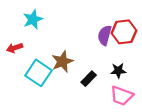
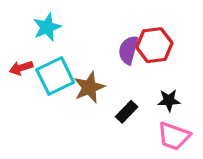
red hexagon: (124, 32) -> (154, 45), moved
purple semicircle: (105, 35) -> (128, 50), moved
cyan square: (39, 73) -> (55, 76), moved, turned 30

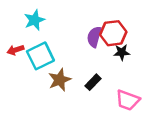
brown star: (89, 87) -> (60, 80), moved
black star: (169, 100) -> (122, 52), moved

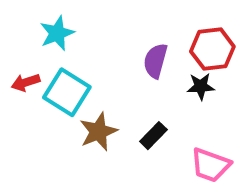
red hexagon: (113, 33) -> (212, 49), moved
cyan square: (40, 56) -> (67, 92), turned -32

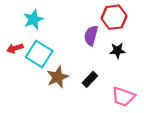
red hexagon: (212, 49) -> (114, 17), moved

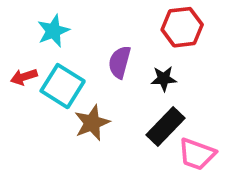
purple semicircle: (91, 36) -> (120, 62), moved
black star: (117, 51) -> (164, 79), moved
black rectangle: (90, 79) -> (166, 126), moved, size x1.5

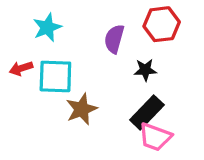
purple semicircle: (120, 62) -> (114, 39), moved
cyan square: (63, 86) -> (55, 76), turned -30
pink trapezoid: (197, 154) -> (155, 137), moved

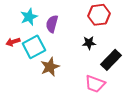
purple semicircle: (114, 39) -> (52, 24), moved
cyan square: (55, 76) -> (34, 47), turned -30
black rectangle: (147, 112) -> (111, 60), moved

